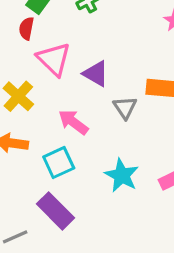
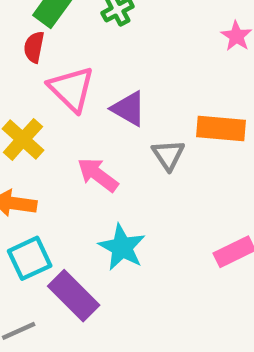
cyan square: (59, 162) -> (30, 258), moved
cyan star: (122, 175) -> (122, 247), moved

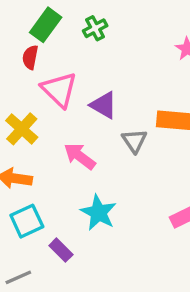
purple rectangle: (74, 296) -> (61, 250), size x0.6

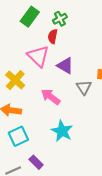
red semicircle: (30, 57) -> (53, 36), moved
purple rectangle: (61, 250) -> (36, 162), moved

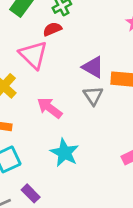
red semicircle: (53, 36) -> (52, 29), turned 56
purple triangle: (65, 66) -> (93, 67), moved

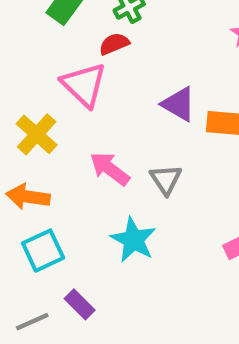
gray triangle: (93, 96) -> (166, 179), moved

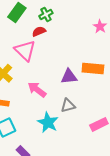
purple triangle: (179, 104) -> (69, 76), moved, turned -36
gray triangle: (166, 179) -> (68, 105), moved, turned 49

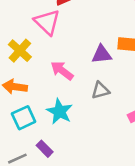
cyan star: (48, 122) -> (60, 111), moved

